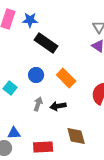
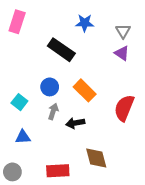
blue star: (30, 20) -> (85, 23), moved
gray arrow: (38, 104) -> (53, 111), moved
blue triangle: (14, 133) -> (23, 137), moved

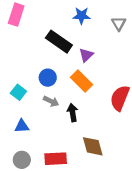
purple triangle: (122, 53) -> (86, 55), moved, turned 42
gray arrow: (53, 111) -> (51, 101), turned 98
black arrow: (75, 123) -> (73, 113), turned 90
gray circle: (12, 172) -> (22, 160), moved

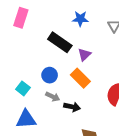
black arrow: (73, 113) -> (72, 107), turned 112
blue triangle: (22, 126) -> (26, 119), size x1.5

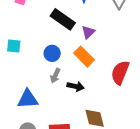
cyan square: (23, 88) -> (14, 46), moved, turned -32
gray arrow: (53, 97) -> (55, 76), turned 88

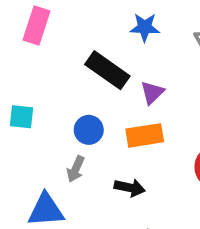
orange rectangle: (84, 57) -> (145, 135), turned -54
gray arrow: (55, 76) -> (76, 169), moved

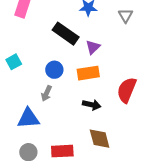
cyan square: (22, 117) -> (14, 62), turned -35
black arrow: (130, 188) -> (92, 105), moved

